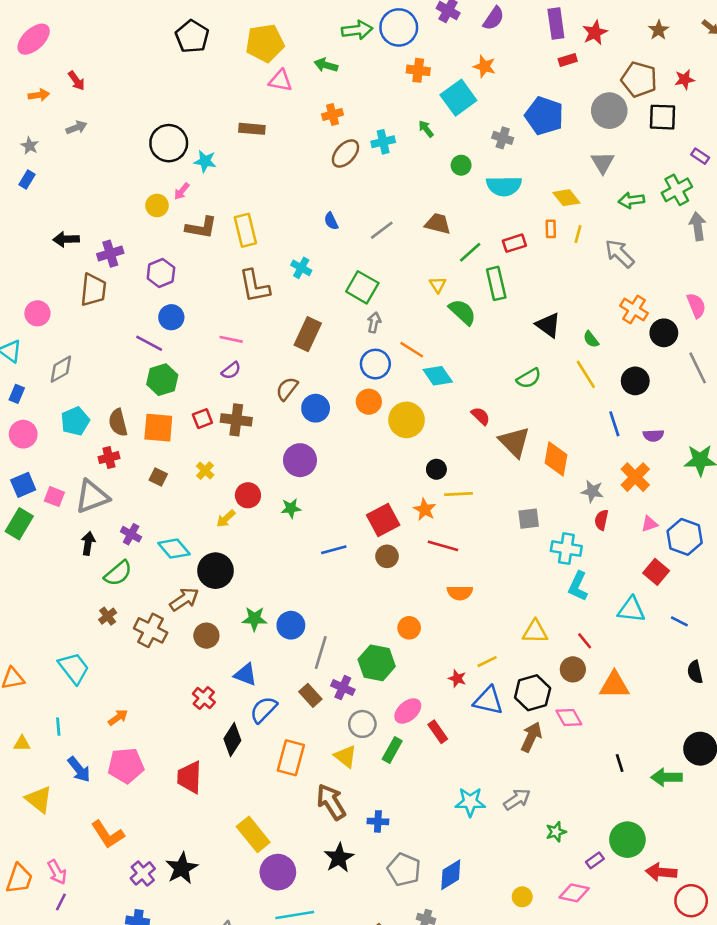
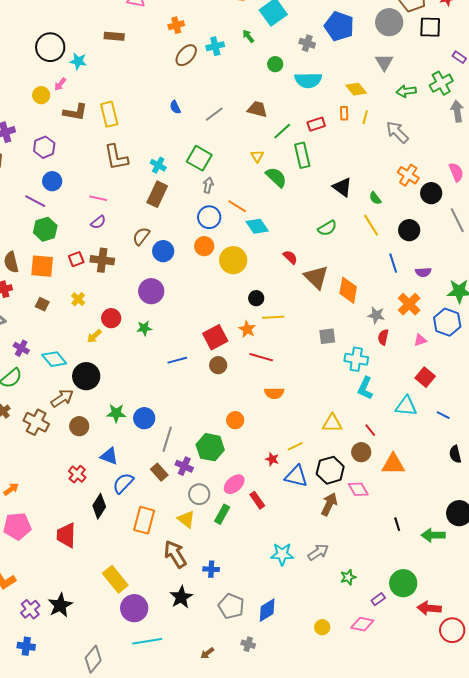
cyan cross: (301, 268) -> (158, 165), moved
blue hexagon: (685, 537) -> (447, 322), moved

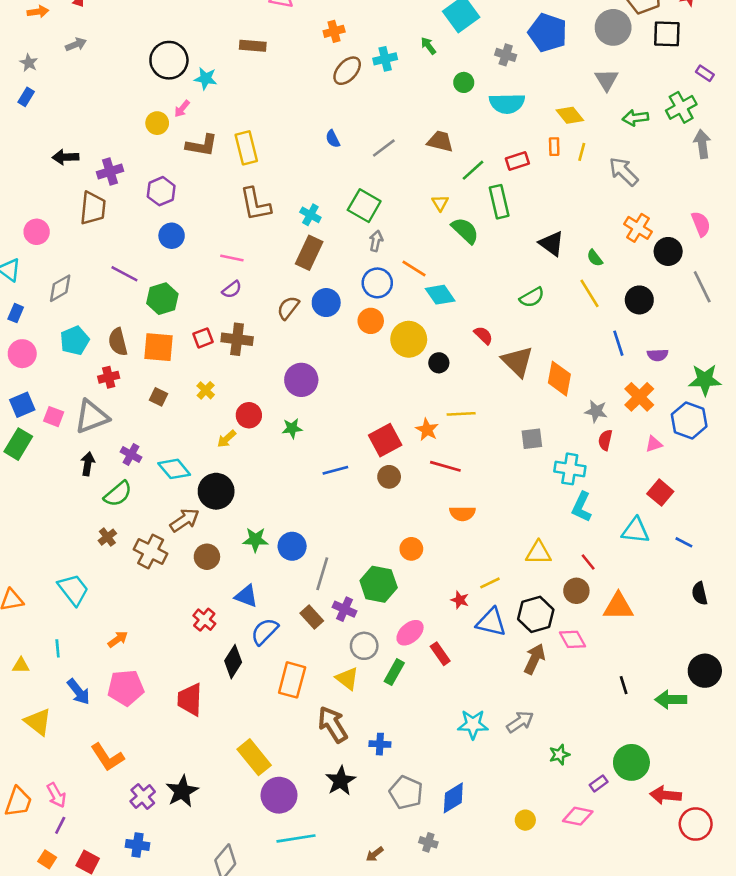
purple line: (35, 201) -> (124, 274), moved
blue circle: (163, 251) -> (326, 303), moved
black circle: (256, 298) -> (439, 363), moved

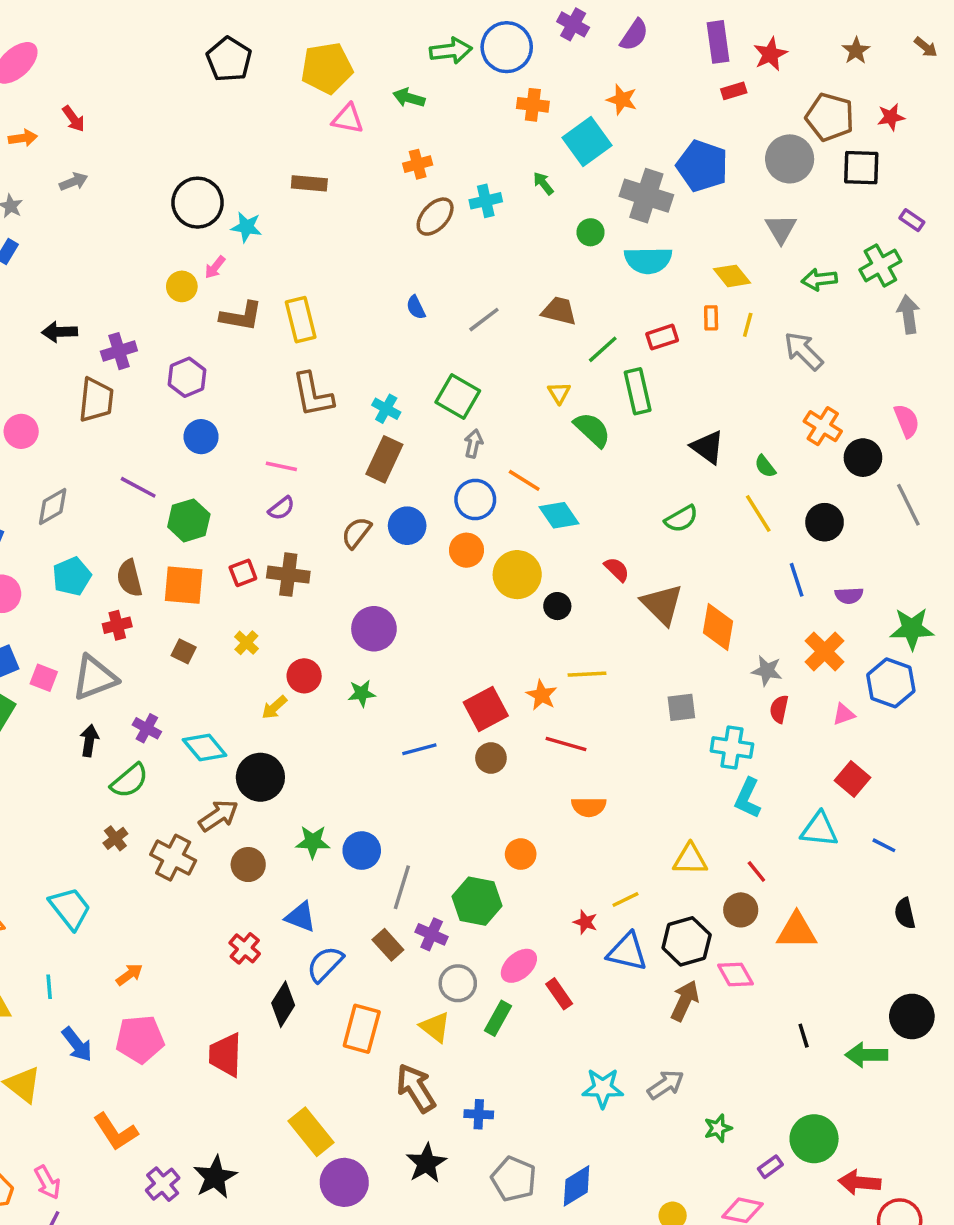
gray cross: (506, 55) -> (646, 196), size x1.8

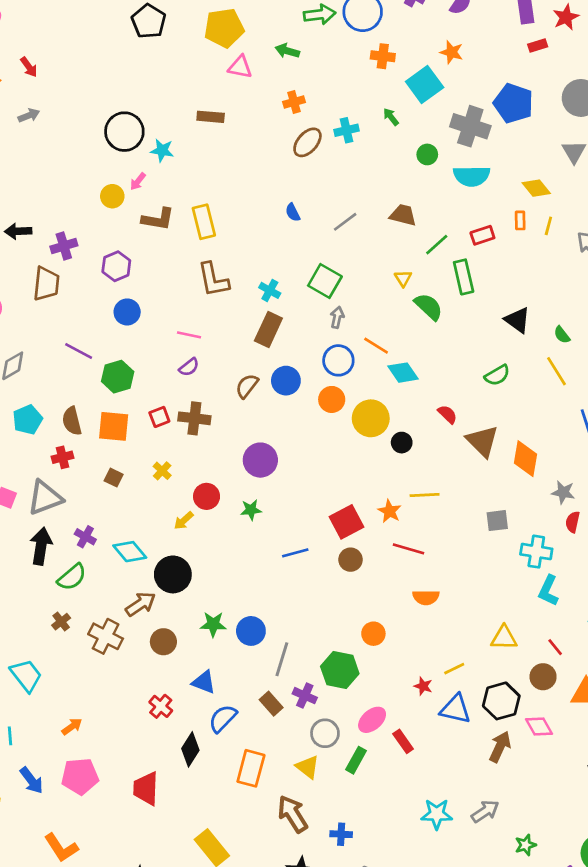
black arrow: (89, 741) -> (41, 546), size x1.5

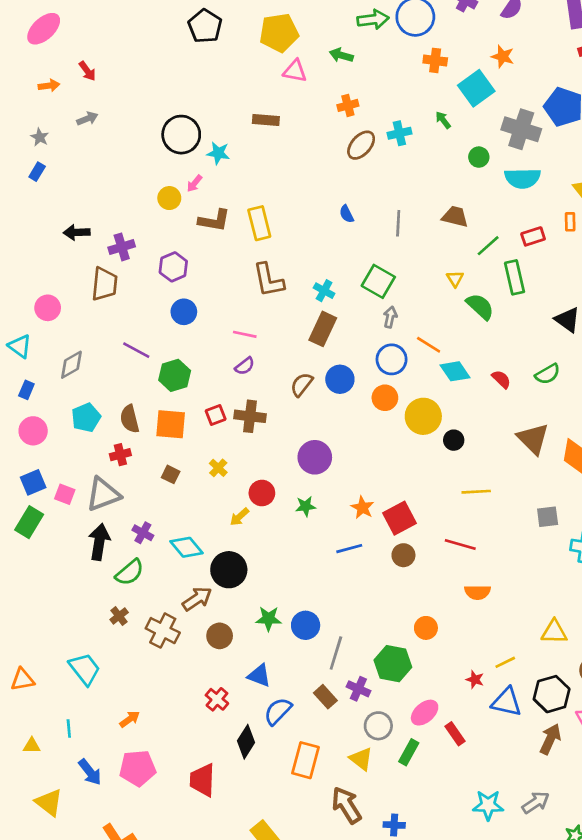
gray line: (345, 222) -> (398, 223), turned -50
red semicircle: (447, 414) -> (501, 379), moved
orange star: (390, 511) -> (362, 508), moved

